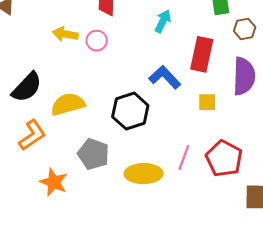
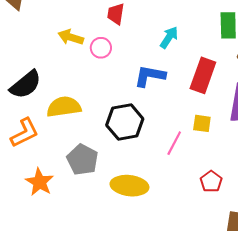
blue L-shape: (165, 77) -> (150, 76), moved, turned -44
pink line: (184, 158) -> (174, 143), moved
red pentagon: (224, 158) -> (211, 181), size x0.6

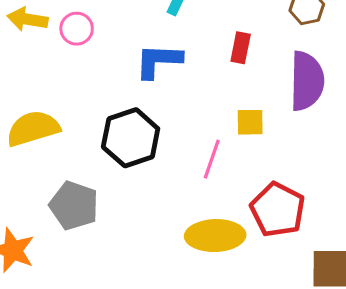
red rectangle: (203, 75) -> (241, 48), size x0.6
red pentagon: (211, 181) -> (278, 210), size x1.6
yellow ellipse: (129, 186) -> (215, 236), moved

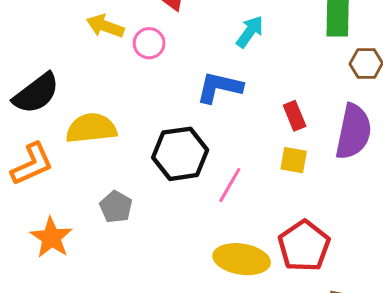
red rectangle: (241, 48) -> (295, 116), moved, turned -44
pink line: (212, 159) -> (230, 185), moved
gray pentagon: (74, 206) -> (116, 207), size x0.7

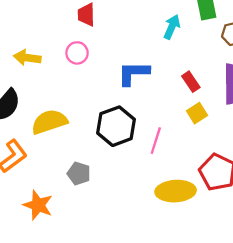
yellow arrow: (105, 26) -> (27, 58), moved
cyan arrow: (250, 32) -> (172, 27), moved
yellow square: (294, 160) -> (197, 113), turned -30

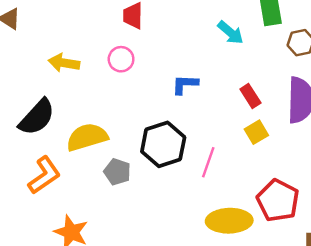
cyan arrow: (172, 27) -> (230, 33), turned 105
blue L-shape: (133, 73) -> (185, 84), size x0.7
gray pentagon: (79, 173) -> (117, 172), moved

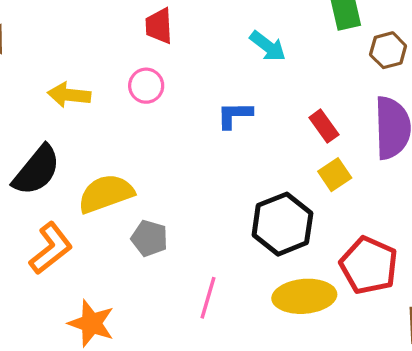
cyan arrow: (230, 33) -> (268, 46), moved
black hexagon: (163, 144) -> (282, 224), moved
pink line: (208, 162) -> (208, 298), moved

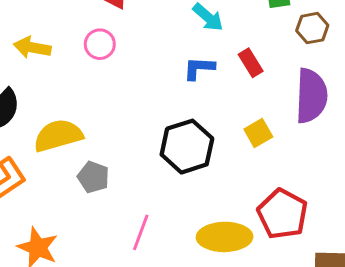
blue L-shape: (234, 115) -> (199, 68), moved
red rectangle: (324, 126) -> (251, 63), moved
black hexagon: (282, 224) -> (187, 147), moved

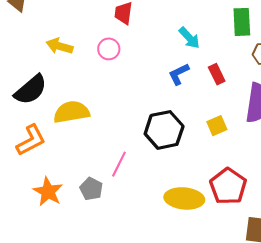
blue L-shape: (199, 68) -> (179, 74), turned -35
gray pentagon: (93, 177) -> (91, 189), moved
pink line: (141, 232) -> (119, 164), moved

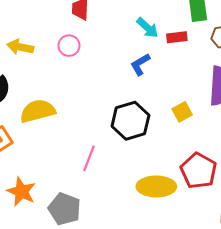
red rectangle: (217, 74) -> (177, 37), moved, turned -66
gray pentagon: (91, 189) -> (64, 209), moved, size x1.4

